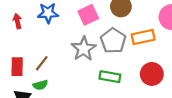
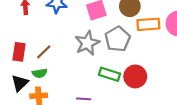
orange rectangle: (143, 37) -> (148, 24), moved
red circle: (152, 74) -> (135, 76), moved

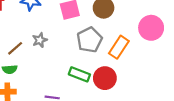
orange rectangle: (148, 24) -> (119, 47), moved, turned -55
gray star: (87, 43) -> (40, 40), moved, size x0.6

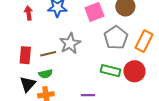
gray star: (40, 40) -> (70, 43), size x1.5
brown line: (15, 48) -> (48, 54), turned 35

